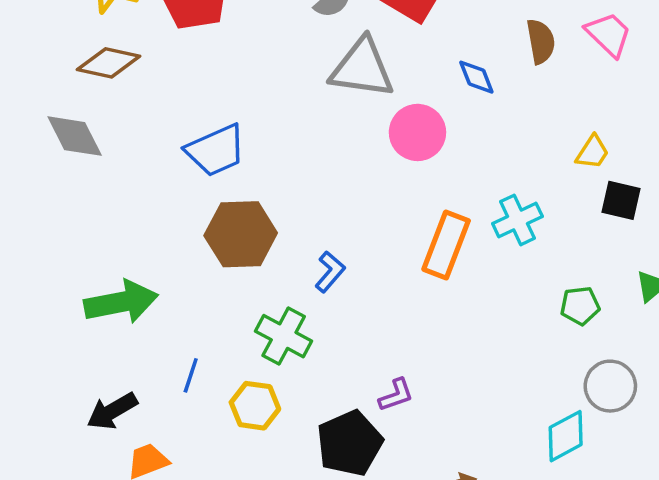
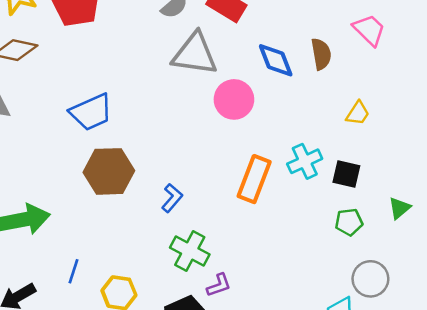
brown semicircle: (541, 41) -> (321, 54), moved
blue diamond: (476, 77) -> (276, 60), size x1.4
black square: (621, 200) -> (346, 174), moved
green cross: (284, 336) -> (190, 251), moved

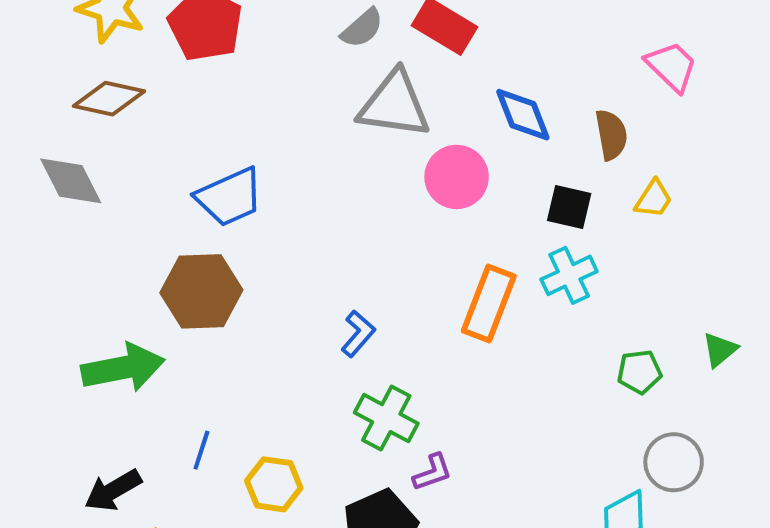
brown semicircle: (321, 54) -> (611, 135), moved
brown hexagon: (109, 171) -> (201, 291), moved
black square: (346, 174) -> (569, 207), moved

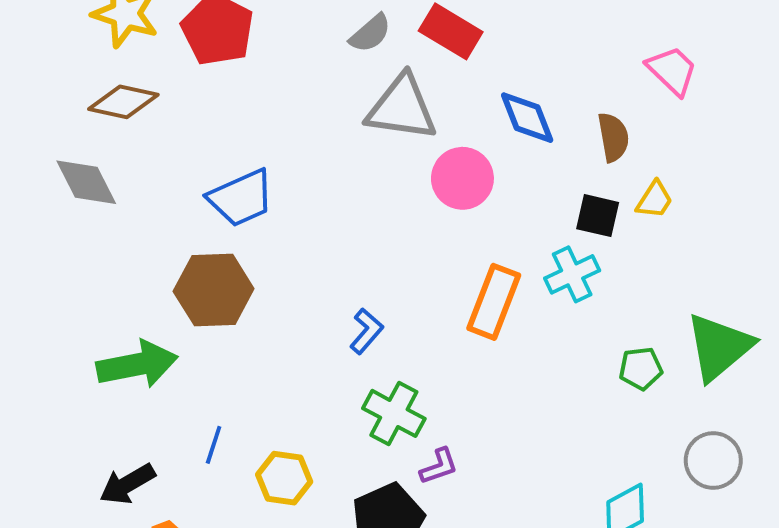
black square: (569, 207) -> (598, 216), moved
green triangle: (720, 350) -> (719, 347), size x2.0
gray circle: (674, 462) -> (713, 460), moved

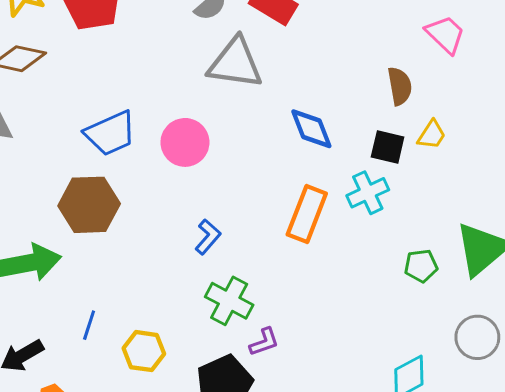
blue diamond: (527, 118) -> (311, 129), moved
pink circle: (462, 178) -> (185, 142), moved

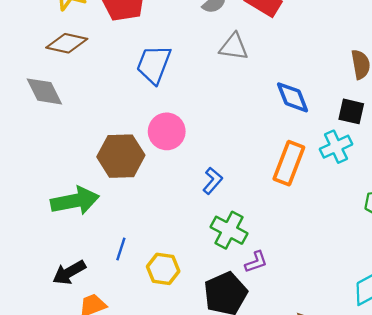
gray triangle: (235, 63) -> (234, 47), size x0.7
blue trapezoid: (110, 133) -> (154, 64), moved, turned 135
pink circle: (185, 142) -> (167, 131), moved

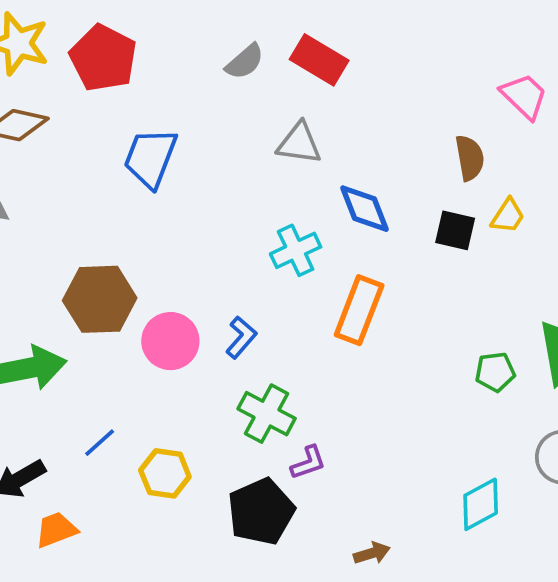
gray triangle: (234, 47) -> (299, 143), moved
pink circle: (167, 131) -> (170, 341), moved
cyan cross: (336, 147) -> (296, 250), moved
blue line: (121, 249) -> (100, 443), turned 30

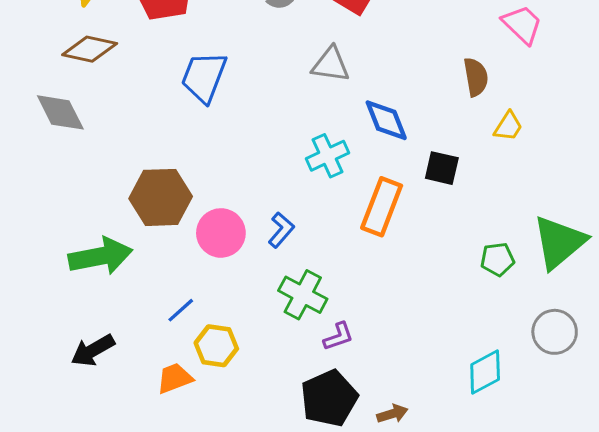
black square: (455, 230) -> (442, 168), moved
blue line: (100, 443) -> (181, 310), moved
black pentagon: (261, 512) -> (329, 398), moved
orange trapezoid: (56, 530) -> (175, 378), moved

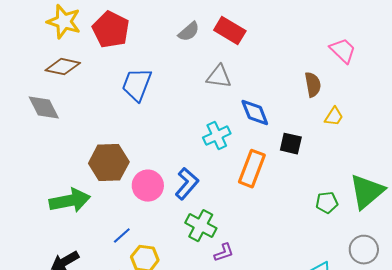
blue L-shape: (281, 230) -> (187, 184), size x1.4

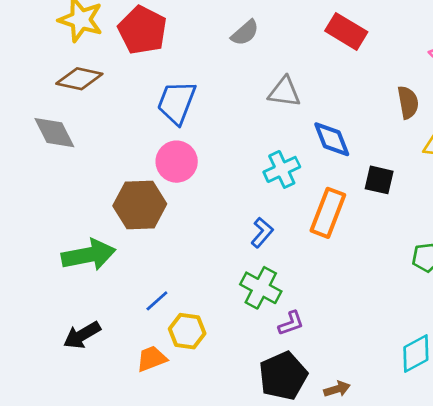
red rectangle: (230, 31) -> (346, 31), moved
blue L-shape: (187, 184) -> (262, 233), moved, size x0.7
pink circle: (148, 186) -> (177, 162), moved

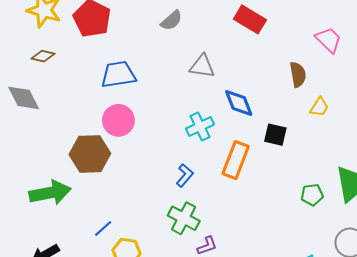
brown diamond: (79, 79) -> (43, 56), size x0.7
blue trapezoid: (177, 102) -> (118, 74), turned 60

